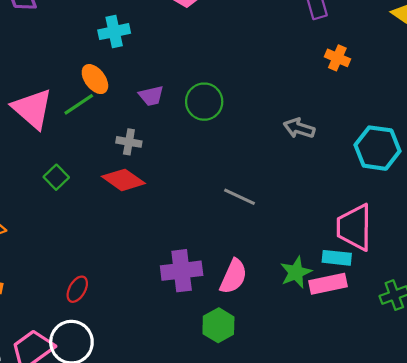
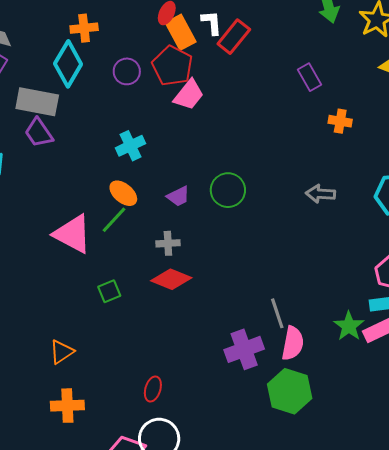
green square: (56, 177) -> (109, 291), turned 35
gray line: (240, 197) -> (277, 313), moved, turned 60
green hexagon: (218, 325) -> (290, 391), size x1.4

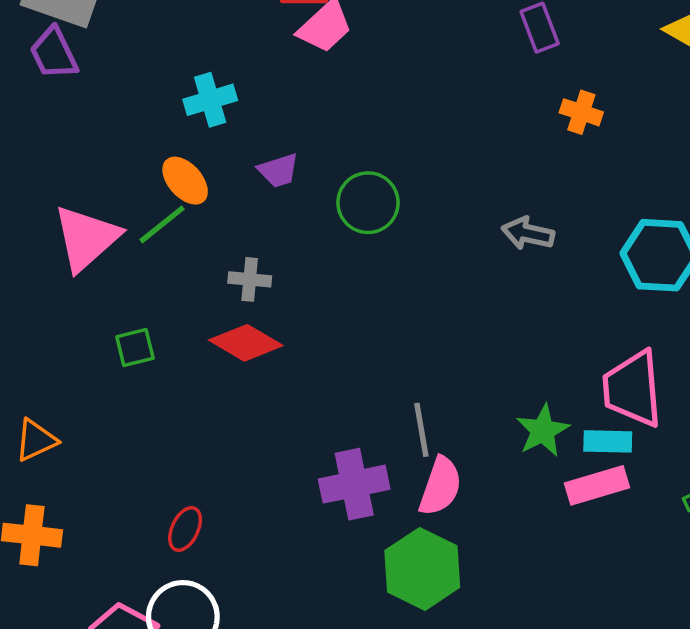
purple trapezoid: (178, 196) -> (278, 171), moved
pink triangle: (73, 234) -> (86, 238), turned 42
green star: (349, 326) -> (543, 431), moved

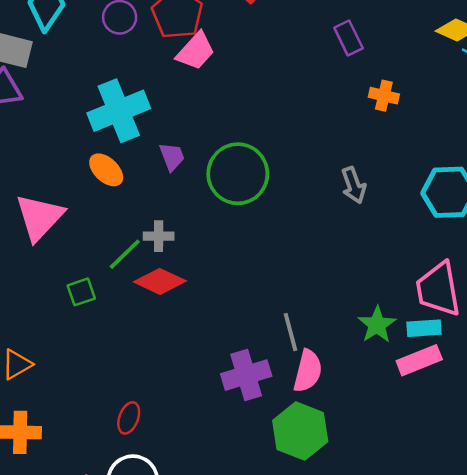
cyan cross: (210, 100) -> (119, 111), size x1.6
purple trapezoid: (278, 171) -> (172, 157), turned -88
green circle: (368, 203) -> (238, 174), size x1.4
green line: (162, 224) -> (125, 254), moved
gray arrow: (528, 233) -> (354, 185), turned -117

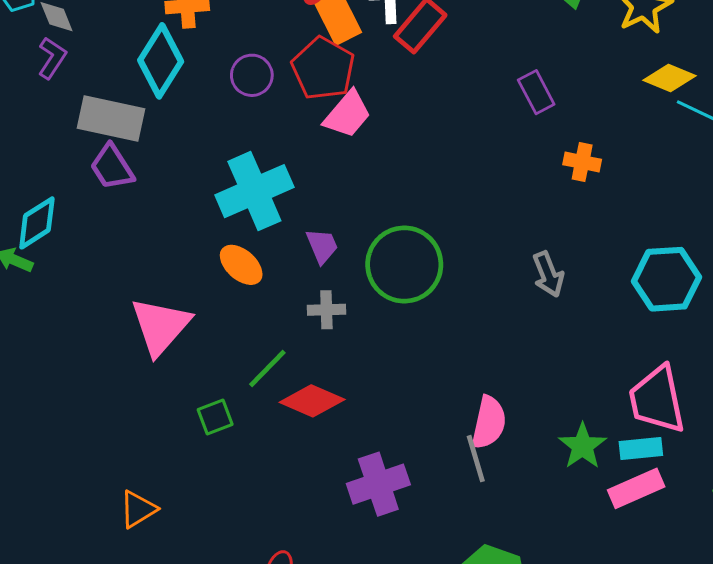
gray cross: (159, 236) -> (326, 310), moved
pink semicircle: (308, 371) -> (489, 422), moved
purple cross: (246, 375) -> (378, 484), moved

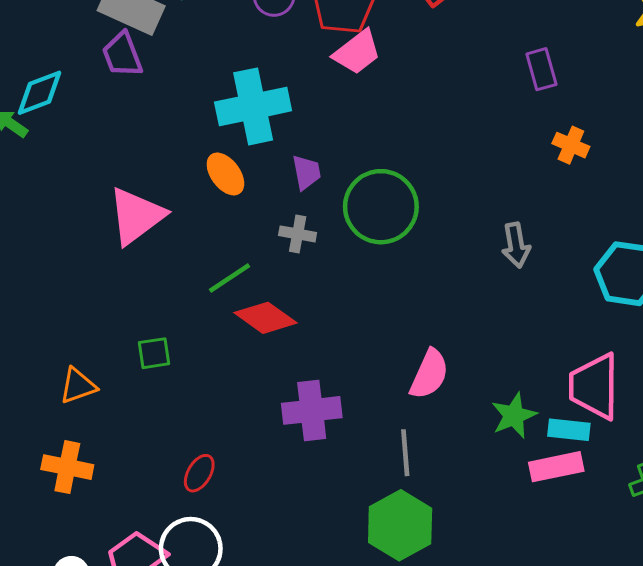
green square: (215, 417) -> (154, 353), moved
gray line: (476, 459) -> (405, 453), moved

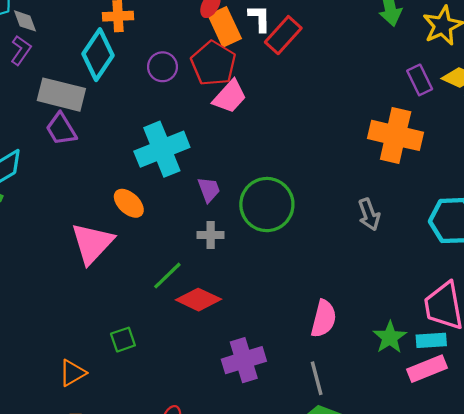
purple rectangle: (541, 69) -> (420, 80), moved
orange cross: (571, 145) -> (396, 135), size x2.0
orange ellipse: (225, 174) -> (129, 203), moved

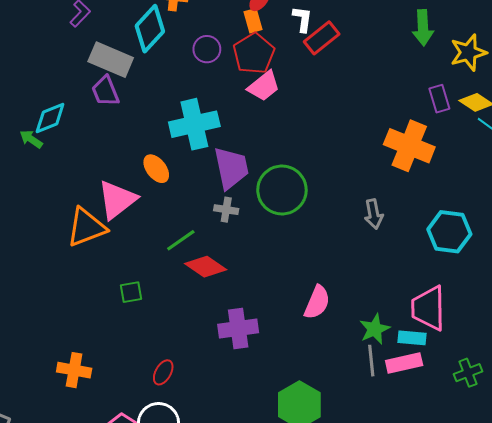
orange rectangle: (225, 27) -> (253, 21), moved, size x0.7
purple trapezoid: (209, 190) -> (231, 168), size x1.8
orange triangle: (72, 373) -> (86, 227), moved, size x1.6
gray line: (317, 378) -> (371, 361), moved

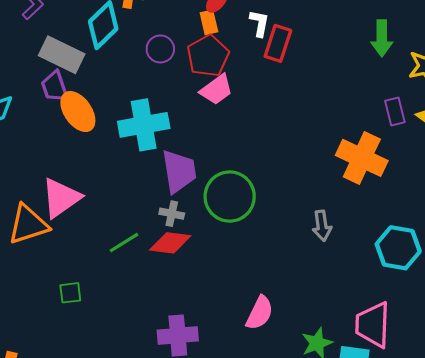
red rectangle: (322, 38) -> (278, 43), turned -36
orange ellipse: (156, 169) -> (78, 112), moved, size x1.4
red diamond: (206, 267) -> (170, 243), moved, turned -30

